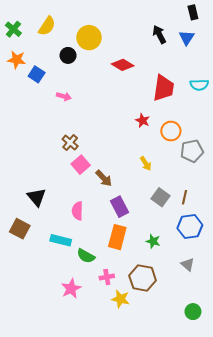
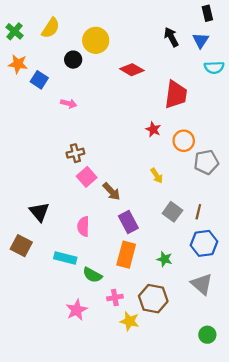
cyan semicircle: (199, 85) -> (214, 67), moved
brown cross: (70, 143) -> (75, 153), turned 35
gray triangle: (188, 264) -> (202, 284), size x1.5

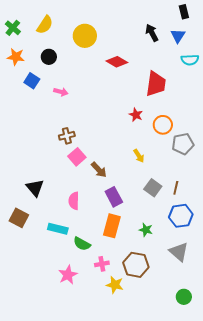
black circle: (73, 60) -> (49, 57), moved
blue square: (39, 80) -> (32, 81), moved

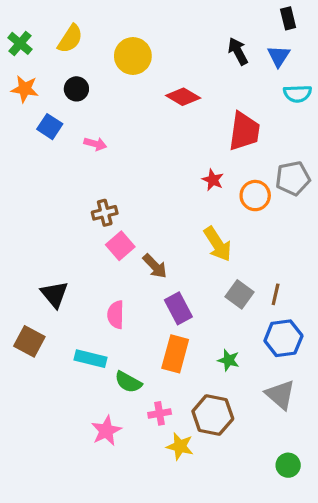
gray pentagon: (183, 144) -> (293, 178), moved
yellow arrow: (139, 156) -> (218, 244), size x1.6

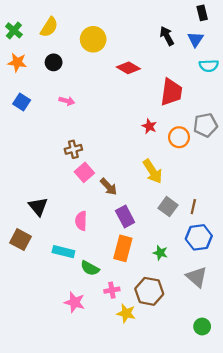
blue square: (50, 127) -> (22, 102), moved
pink star: (106, 431) -> (74, 302), turned -30

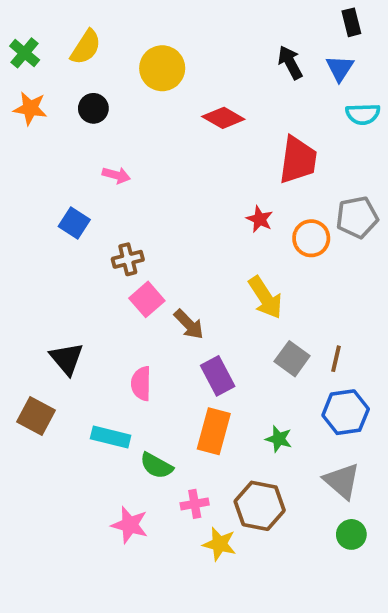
blue square: (22, 102) -> (74, 223), moved
green circle: (202, 326) -> (351, 534), moved

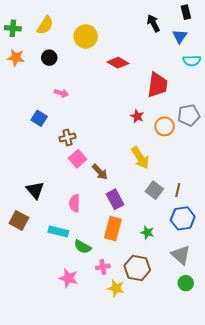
green cross: (25, 53) -> (13, 28), turned -35
black arrow: (290, 62) -> (153, 23), moved

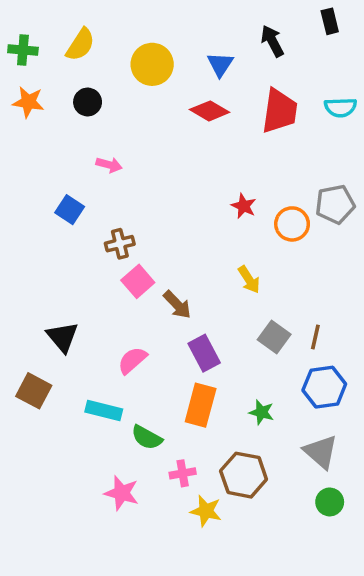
blue triangle: (180, 36) -> (220, 64), moved
red trapezoid: (157, 85) -> (279, 111), moved
yellow arrow: (140, 158) -> (249, 280), size x0.7
pink semicircle: (75, 203) -> (132, 360), turned 48

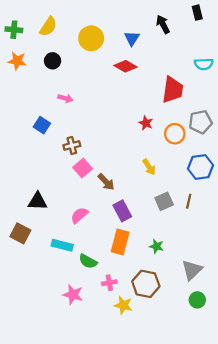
red trapezoid: (279, 111) -> (173, 90), moved
black triangle: (62, 337) -> (38, 201), turned -48
gray square: (274, 337) -> (164, 201), turned 30
blue hexagon: (324, 387) -> (201, 167), moved
gray triangle: (321, 452) -> (192, 270), turned 35

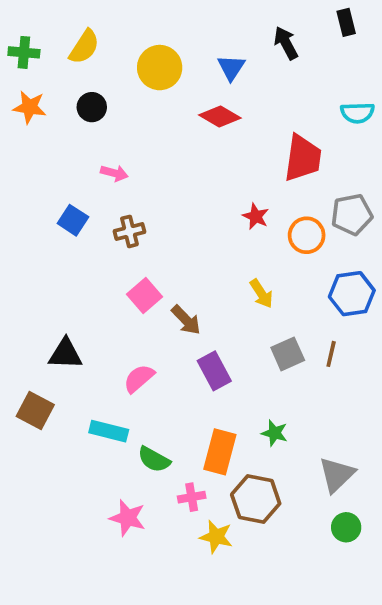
brown cross: (72, 146) -> (129, 231), moved
orange rectangle: (120, 242) -> (220, 452), moved

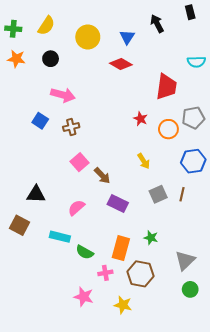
pink arrow: (114, 173) -> (63, 95), size x1.6
purple rectangle: (214, 371) -> (118, 204), turned -36
pink star: (128, 518) -> (84, 297), moved
yellow star: (216, 537) -> (123, 305), moved

